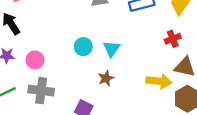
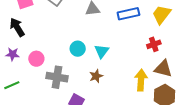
yellow arrow: (159, 81) -> (141, 80), turned -95
gray cross: (41, 91) -> (57, 77), moved

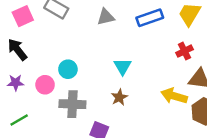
cyan circle: (78, 49) -> (68, 69), moved
yellow arrow: (141, 80) -> (174, 96), turned -70

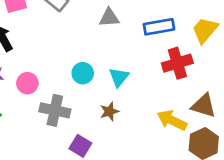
red cross: (184, 51) -> (177, 63), moved, size x1.5
cyan circle: (68, 69) -> (83, 73), moved

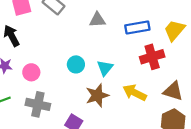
gray cross: (55, 110) -> (38, 104), moved
brown star: (109, 112) -> (97, 95), size x1.5
yellow arrow: (172, 120) -> (135, 93), moved

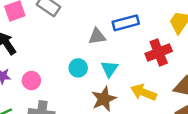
gray triangle: (97, 20) -> (97, 36), moved
blue rectangle: (137, 27) -> (126, 23), moved

